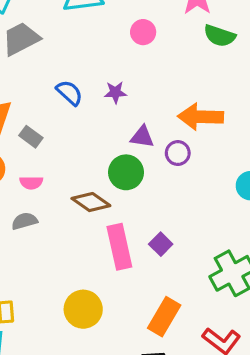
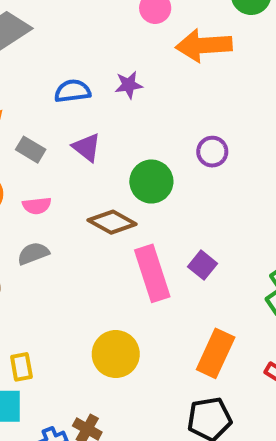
blue semicircle: (69, 93) -> (73, 91), turned -44
orange arrow: (201, 117) -> (204, 45), moved
purple triangle: (142, 137) -> (87, 147), moved, turned 35

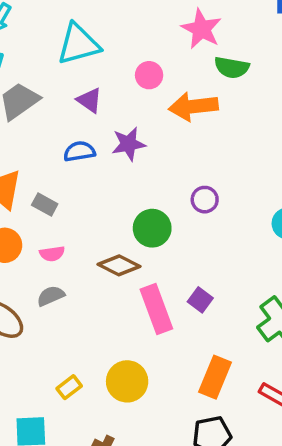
purple star: (129, 85) -> (129, 144), size x1.4
purple triangle: (87, 147) -> (89, 100), moved
yellow rectangle: (21, 367) -> (69, 387), moved, turned 65

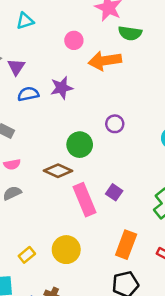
cyan triangle: (78, 44) -> (25, 21), size x0.6
purple triangle: (89, 100) -> (16, 67), moved, turned 30

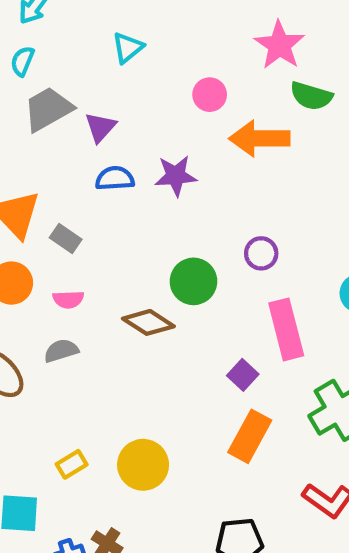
cyan triangle: (25, 21) -> (128, 48), turned -30
pink rectangle: (84, 200) -> (286, 329), moved
orange rectangle: (126, 245) -> (250, 436), moved

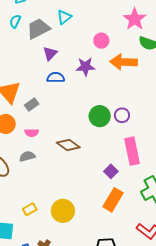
gray trapezoid: (48, 109) -> (38, 29), moved
purple star: (176, 176) -> (85, 67), moved
gray rectangle: (66, 239) -> (32, 104), turned -72
green circle: (193, 281) -> (100, 116), moved

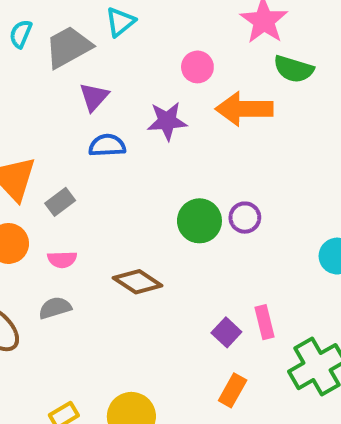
pink rectangle: (132, 151) -> (264, 322), moved, size x0.6
orange rectangle: (113, 200) -> (233, 390), size x0.7

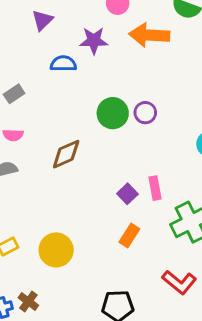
blue semicircle: (107, 145) -> (63, 64), moved
brown diamond: (138, 282) -> (66, 154), turned -60

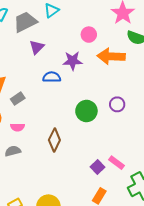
purple circle: (145, 113) -> (117, 104), moved
brown diamond: (66, 154) -> (54, 140), turned -40
pink rectangle: (155, 188) -> (117, 163), turned -42

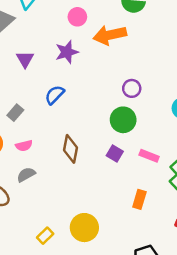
purple triangle: (37, 47) -> (25, 59), moved
blue semicircle: (52, 77) -> (55, 95), moved, turned -30
green circle: (86, 111) -> (123, 120), moved
purple square: (97, 167) -> (115, 154), moved

